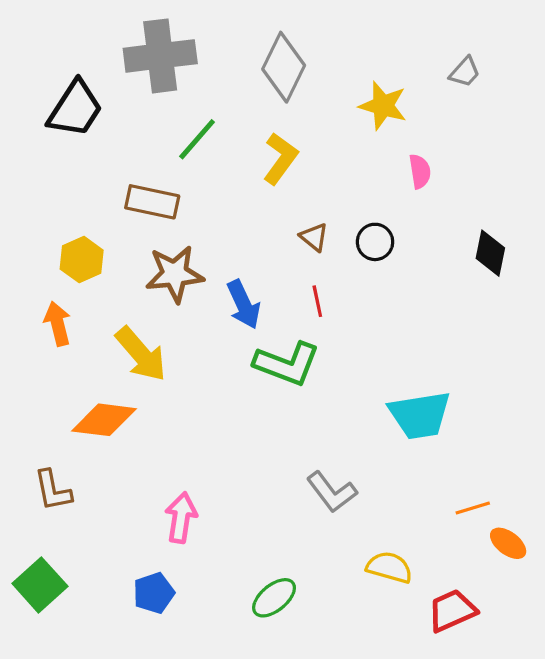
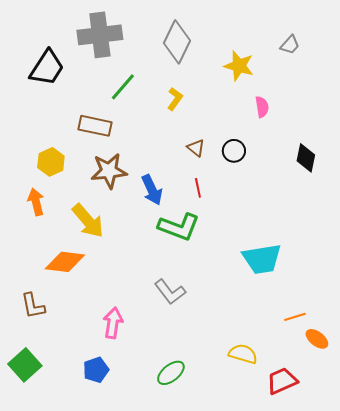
yellow L-shape: (280, 159) -> (175, 99), size x0.7
gray L-shape: (332, 492) -> (170, 292), moved

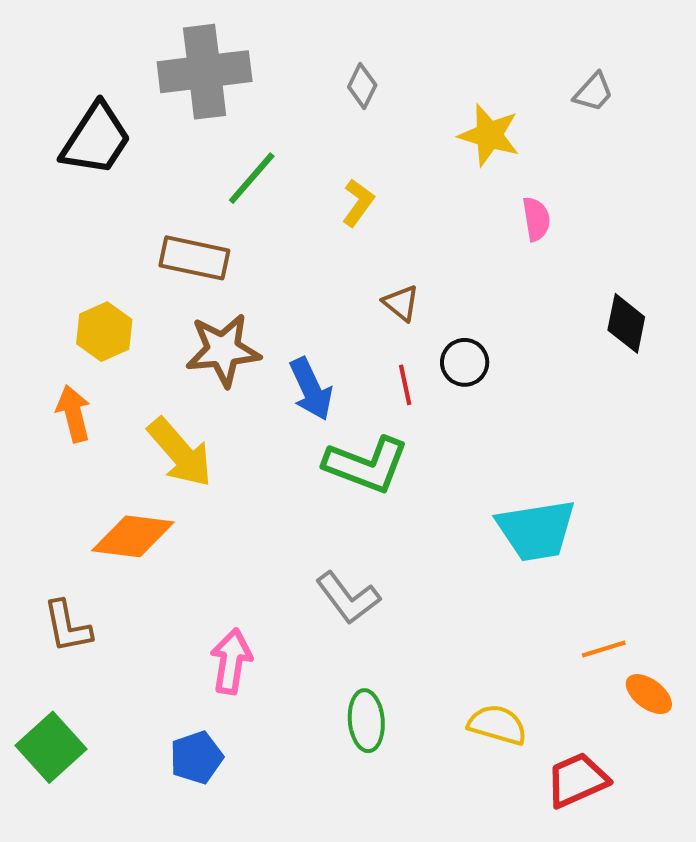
gray diamond: (177, 42) -> (362, 86), size x0.5
black circle: (234, 151) -> (465, 362), moved
green ellipse: (171, 373) -> (366, 721), moved, turned -56

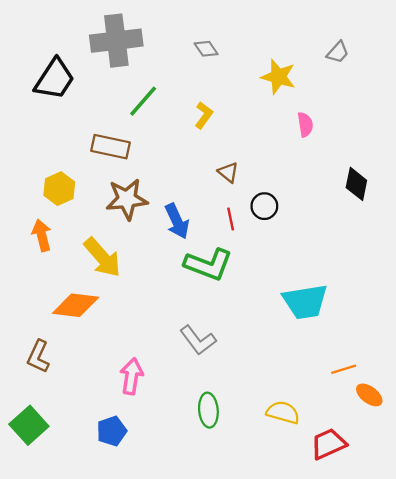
gray diamond: (362, 86) -> (206, 49), turned -60
brown L-shape: (67, 626) -> (38, 356), turned 36

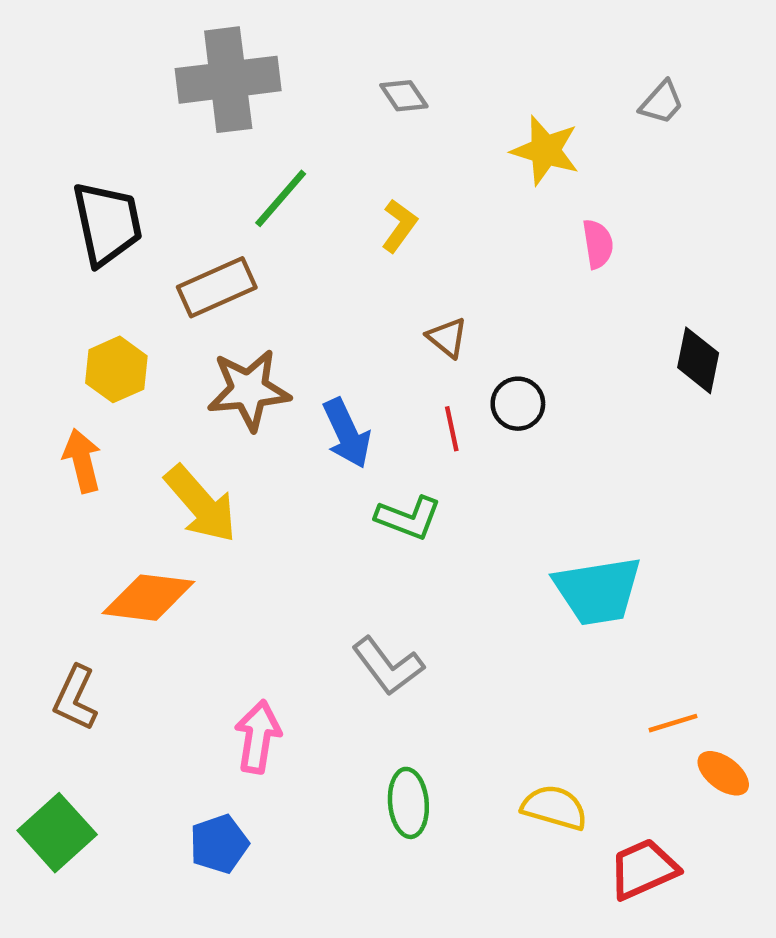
black trapezoid: (55, 79) -> (107, 223), moved, turned -45
brown rectangle: (111, 147) -> (217, 287), turned -36
green L-shape: (208, 264) -> (408, 518), size x0.7

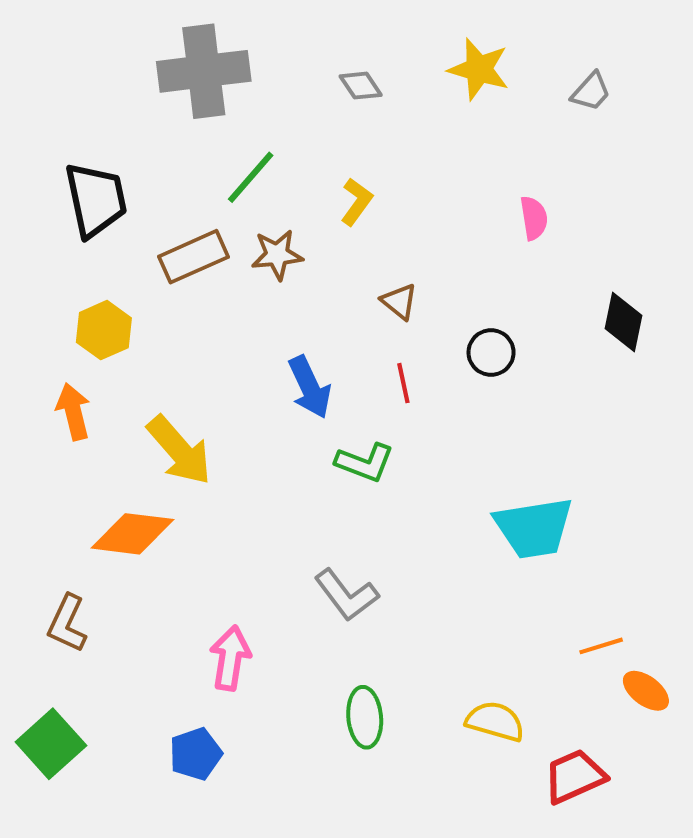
yellow star: (545, 150) -> (479, 69), moved
brown star: (249, 390) -> (277, 255), moved, size x0.7
black circle: (518, 404) -> (491, 352), moved

